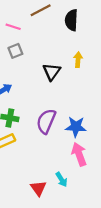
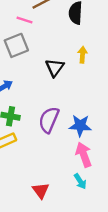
pink line: (13, 27) -> (24, 20), moved
gray square: (15, 51) -> (16, 45), size x1.5
cyan arrow: (61, 179) -> (80, 181), moved

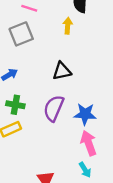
yellow arrow: (83, 55) -> (68, 26), moved
black triangle: (55, 68) -> (62, 71), moved, turned 42

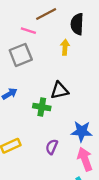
green cross: (15, 105) -> (42, 107), moved
purple semicircle: (54, 108) -> (52, 147), moved, size x0.6

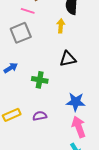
black triangle: (59, 90) -> (68, 59), moved
purple semicircle: (52, 147) -> (40, 116), moved, turned 56

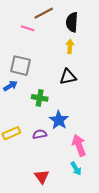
yellow arrow: (61, 26) -> (70, 46), moved
gray square: (21, 33) -> (20, 66), moved, turned 35
blue star: (76, 102) -> (59, 120), moved, turned 30

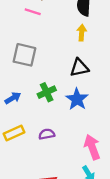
blue arrow: (10, 86) -> (13, 98), moved
green cross: (40, 98) -> (47, 92), turned -35
blue star: (59, 120) -> (77, 99), moved

